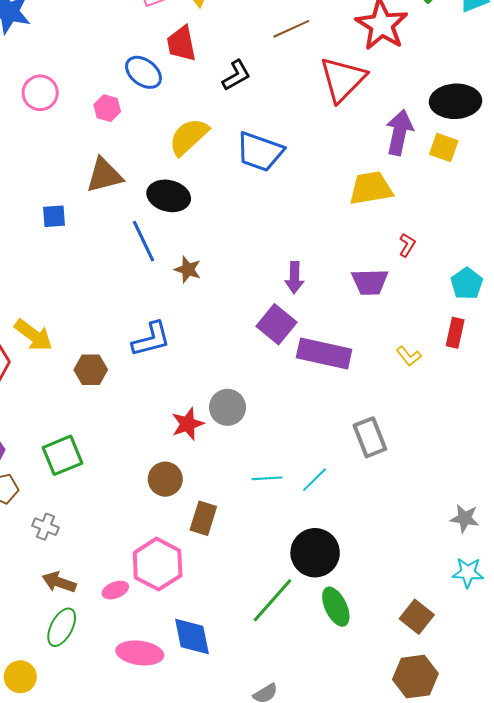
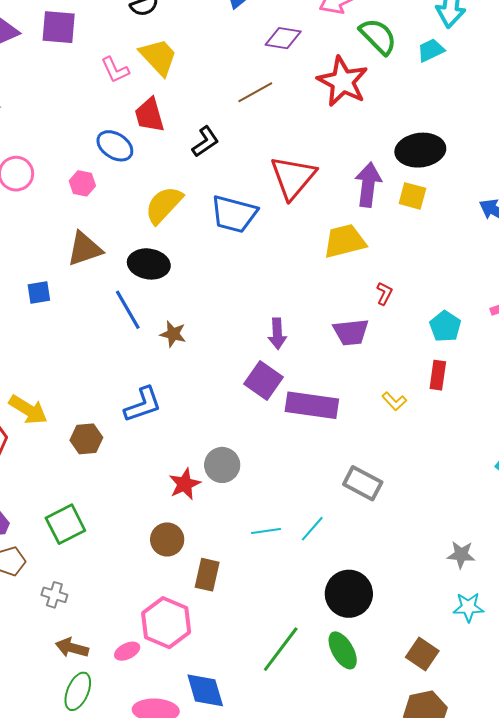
red triangle: (343, 79) -> (293, 177), moved
gray rectangle: (370, 437) -> (363, 483), turned -36
black circle: (315, 553) -> (349, 594), moved

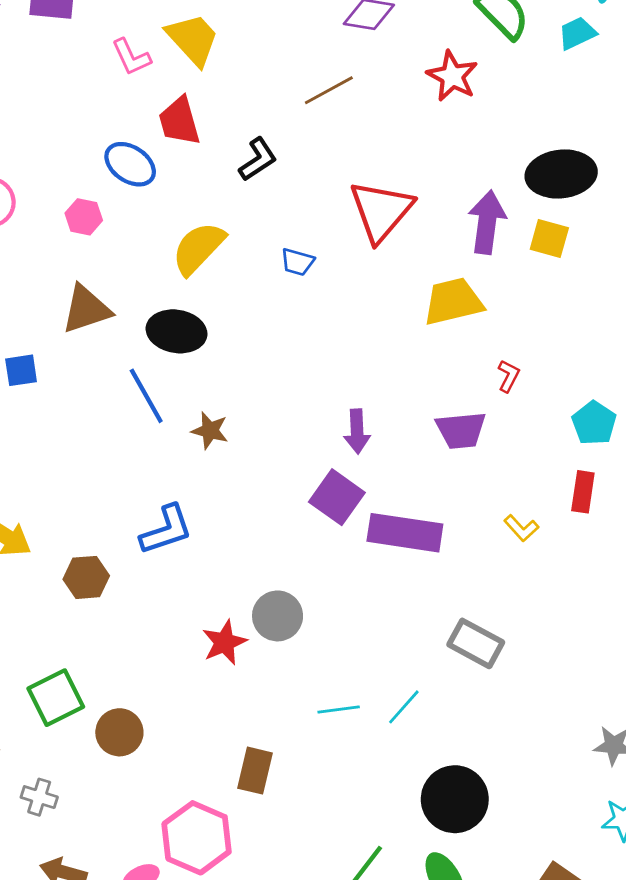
red star: (343, 81) -> (452, 76), size x0.7
blue trapezoid: (234, 214) -> (297, 262), size x0.5
brown circle: (167, 539) -> (119, 732), moved

